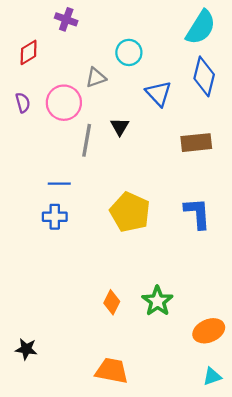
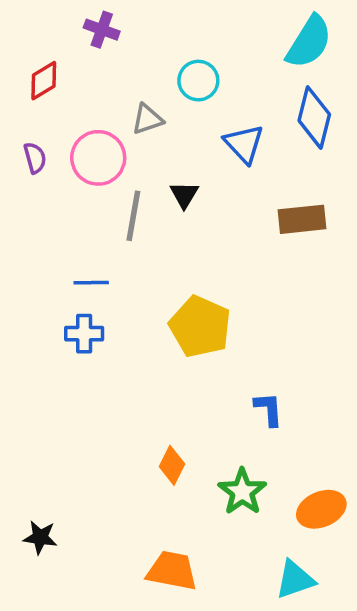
blue L-shape: (197, 213) -> (269, 409), moved, size x0.7
green star: (157, 301) -> (242, 492), moved
cyan triangle: (212, 376) -> (295, 580), moved, size x1.4

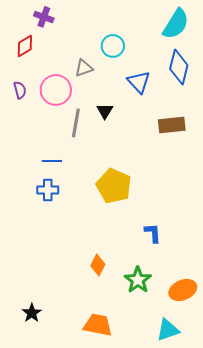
purple cross: (102, 30) -> (44, 17), moved
black star: (40, 537) -> (32, 313), moved, turned 30

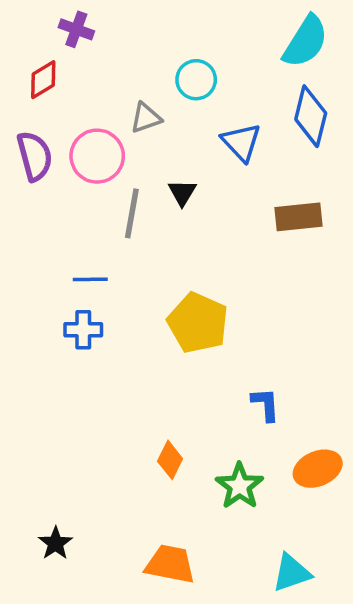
purple semicircle: (20, 90) -> (35, 156), size x1.6
orange ellipse: (183, 290) -> (318, 469), moved

